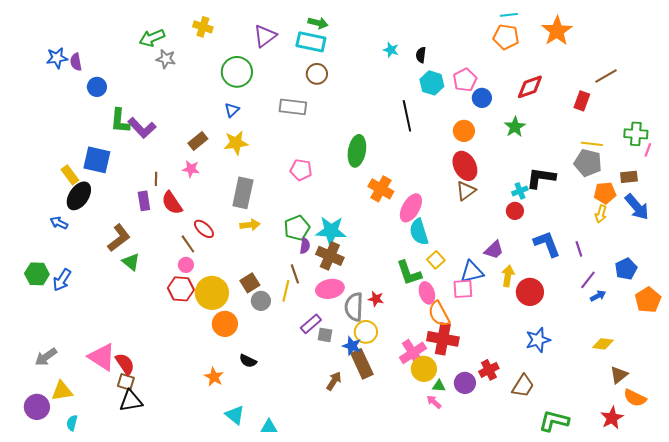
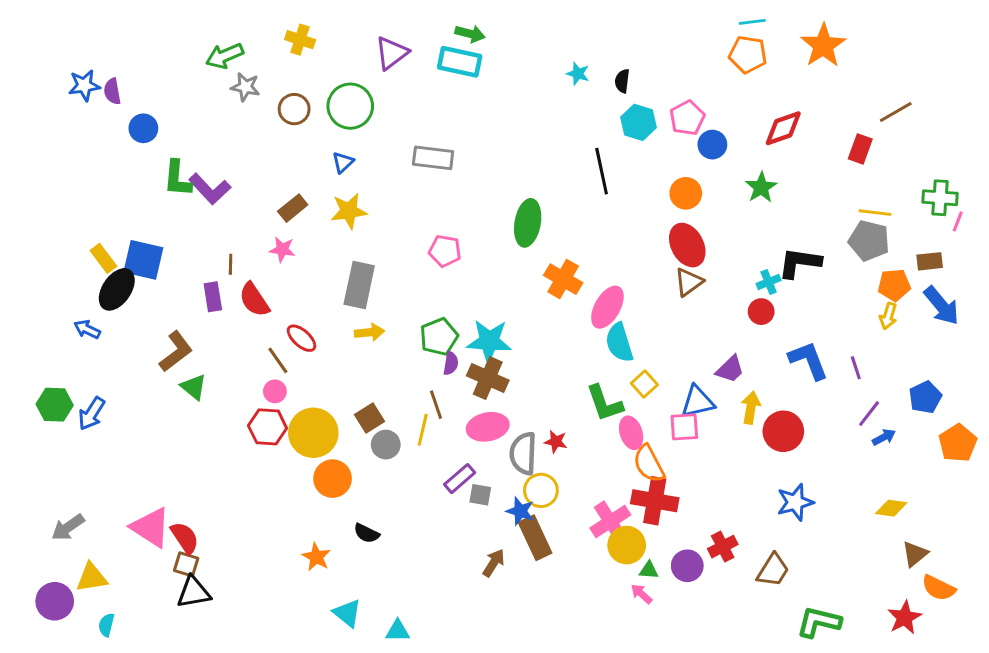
brown circle: (317, 74) -> (294, 109), moved
blue square: (97, 160) -> (143, 260), moved

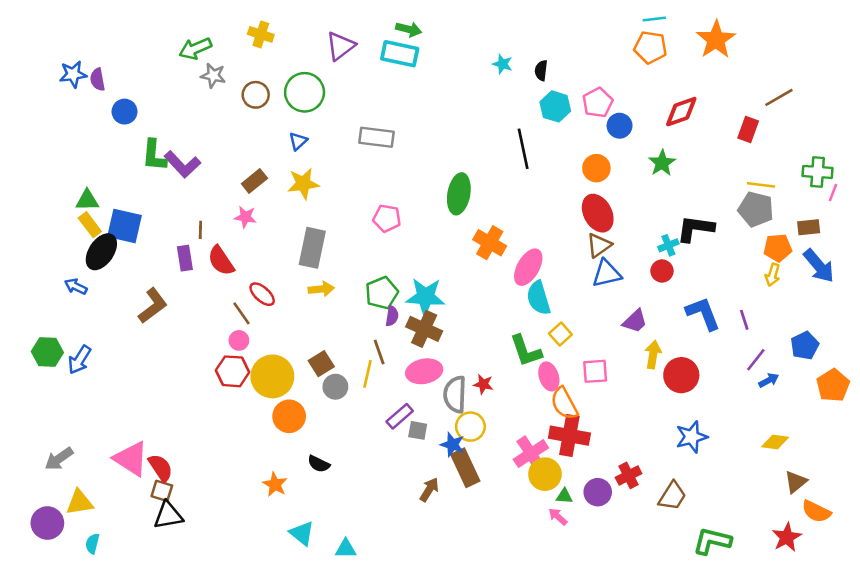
green triangle: (194, 387) -> (87, 200), moved, turned -40
blue triangle: (698, 402) -> (607, 274), moved

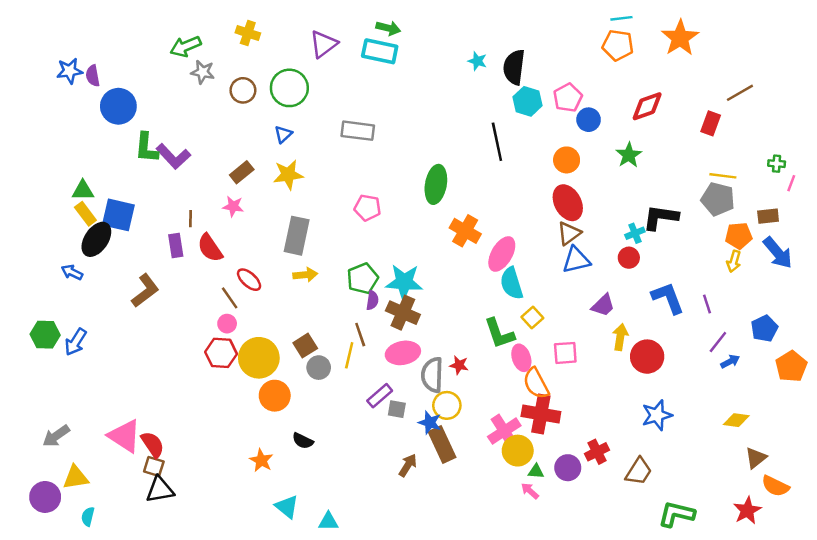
black semicircle: (541, 70) -> (514, 67), size x1.8
blue circle: (125, 112) -> (118, 106), size x1.5
green cross: (818, 172) -> (777, 164), size x0.6

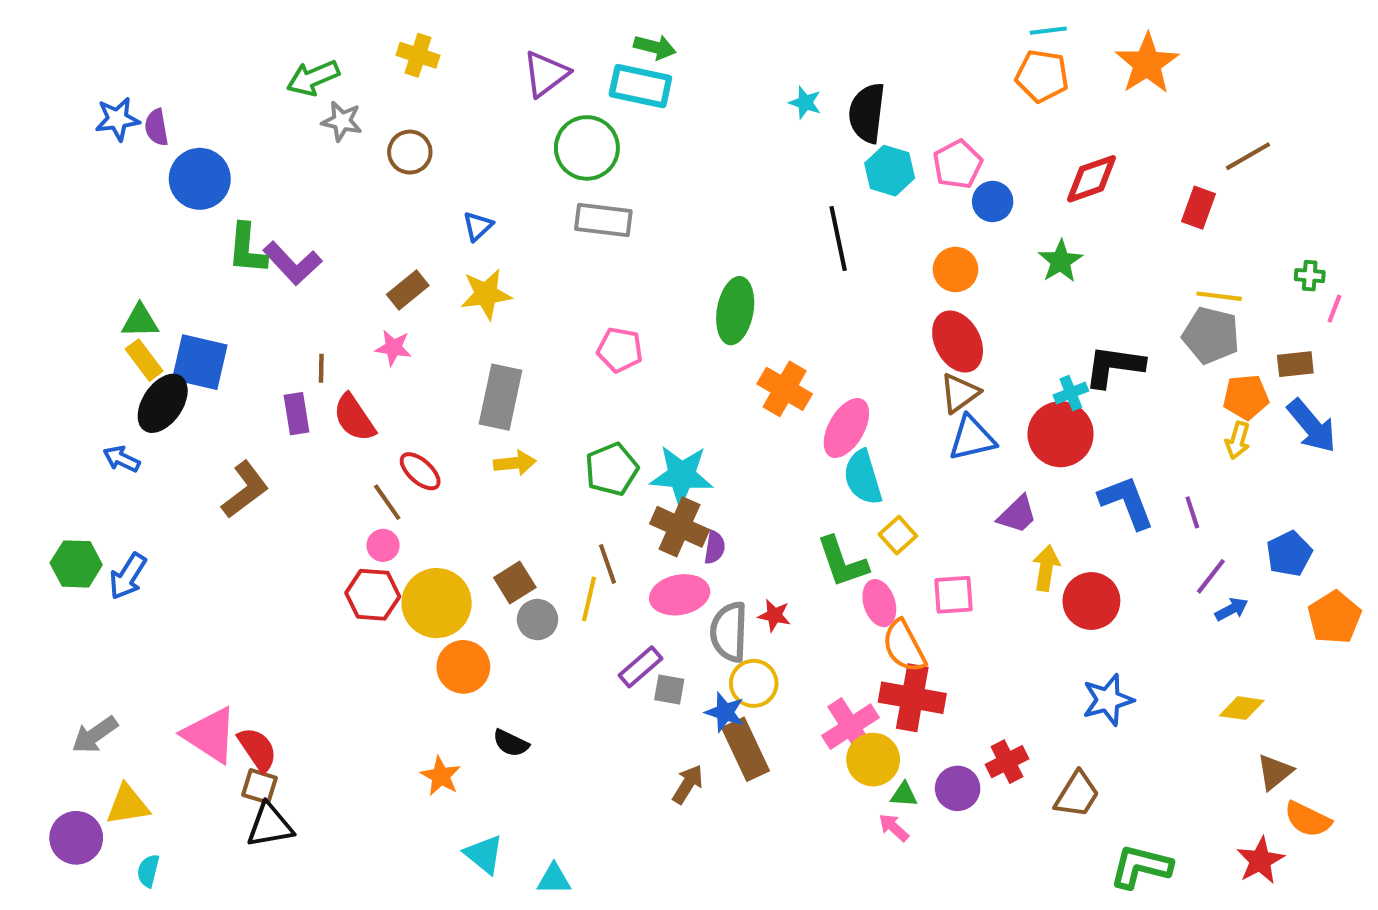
green circle: (289, 88) -> (587, 148), moved
red circle: (629, 258) -> (1061, 434), size x1.8
purple semicircle: (372, 300) -> (715, 547), moved

